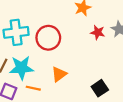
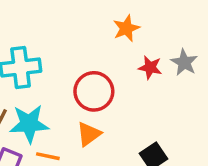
red circle: (48, 38) -> (94, 91), moved

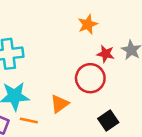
red circle: (94, 91) -> (90, 78), moved

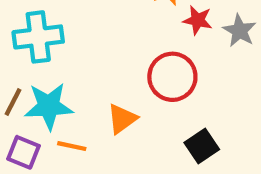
red star: (106, 54) -> (198, 20), moved

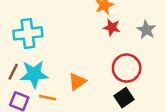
red star: (198, 20) -> (112, 27), moved
red circle: (172, 77) -> (127, 68), moved

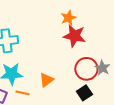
red star: (112, 27) -> (74, 36), size x1.6
gray star: (146, 30) -> (102, 68), moved

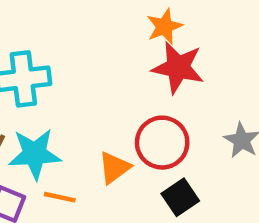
red circle: (86, 69) -> (162, 143), moved
black square: (84, 93) -> (180, 197), moved

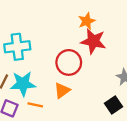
red circle: (162, 143) -> (69, 62), moved
black square: (180, 197) -> (113, 105), moved

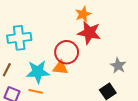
cyan star: (23, 84) -> (38, 72), moved
orange triangle: (62, 90) -> (60, 68), moved, turned 42

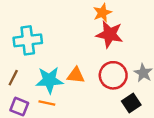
red circle: (67, 52) -> (113, 75), moved

